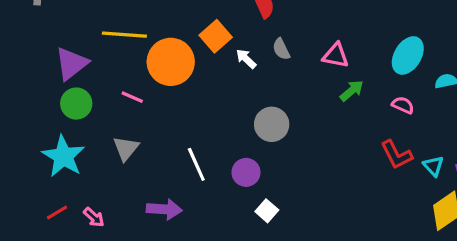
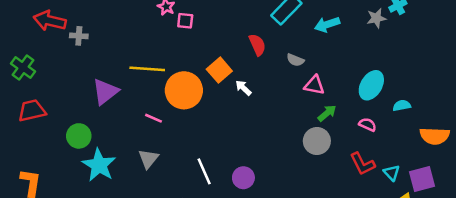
gray semicircle: (281, 49) -> (295, 60), moved, turned -42
green circle: (76, 104) -> (79, 136), moved
gray circle: (272, 124) -> (317, 141), moved

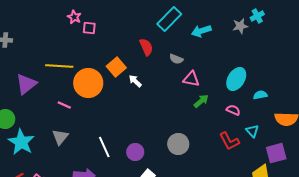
gray circle: (317, 141) -> (178, 144), moved
cyan triangle: (392, 173) -> (252, 131), moved

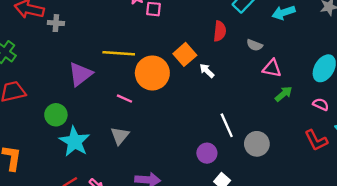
red semicircle: (146, 47) -> (220, 31), turned 30
white line: (104, 147) -> (227, 125), moved

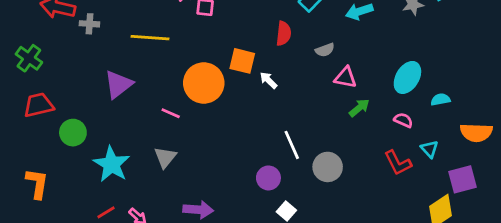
gray semicircle: (255, 45) -> (325, 50), turned -42
yellow line: (119, 53) -> (150, 38), moved
orange square: (185, 54) -> (242, 61), turned -35
green circle: (56, 115) -> (73, 133), moved

